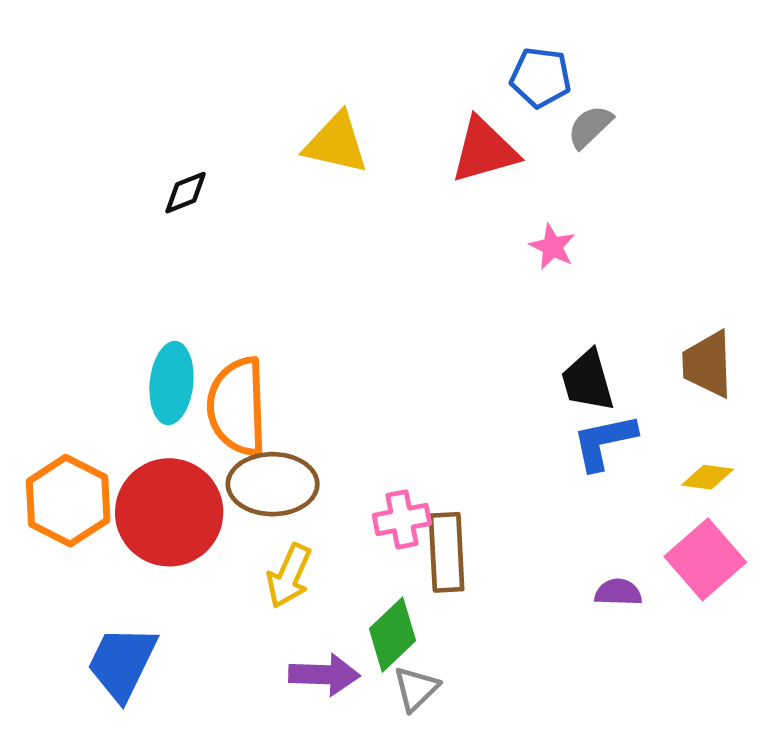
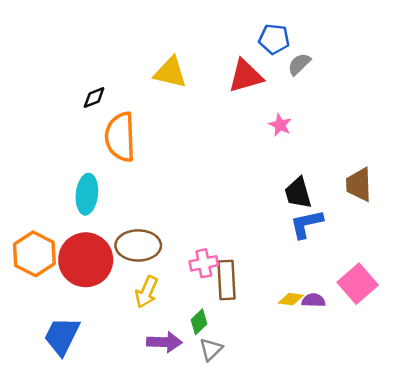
orange semicircle: (237, 407) -> (120, 137), moved
yellow diamond: (708, 477) -> (291, 299), moved
green diamond: (392, 635) -> (199, 322), size x0.7

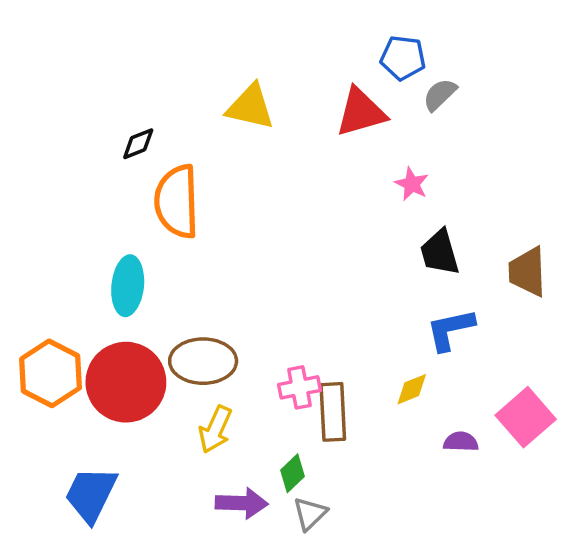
black trapezoid: (298, 193) -> (440, 252), moved
yellow diamond: (291, 299) -> (412, 389), moved, turned -30

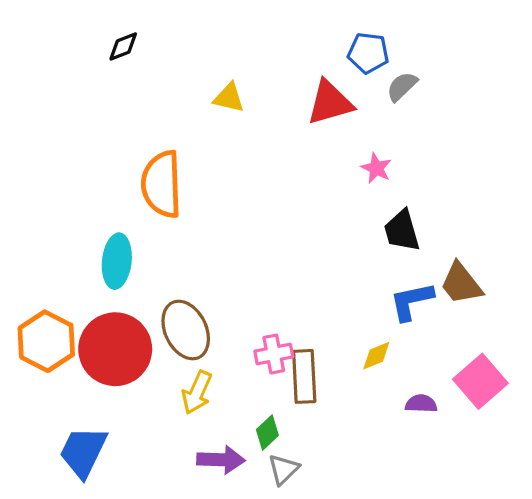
yellow triangle: (250, 107) -> (229, 98), size x0.7
black diamond: (138, 144) -> (123, 46), moved
brown trapezoid: (527, 272) -> (461, 284), moved, turned -36
brown ellipse: (203, 361) -> (186, 330), turned 64

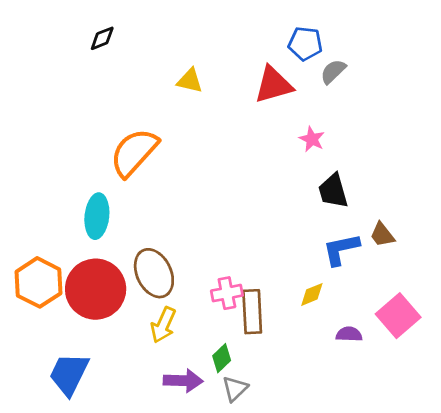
orange semicircle: (162, 184) -> (134, 152), turned 44
brown trapezoid: (461, 284) -> (382, 235), size x0.7

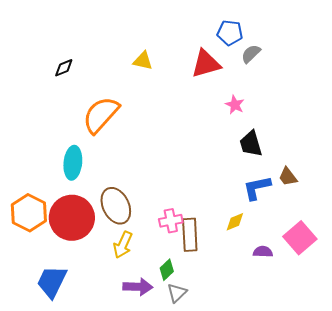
black diamond: (102, 38) -> (64, 68), moved

